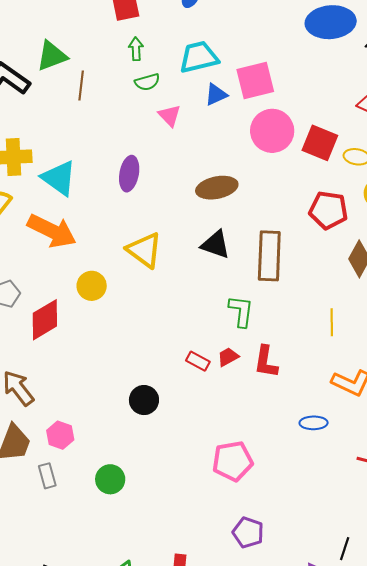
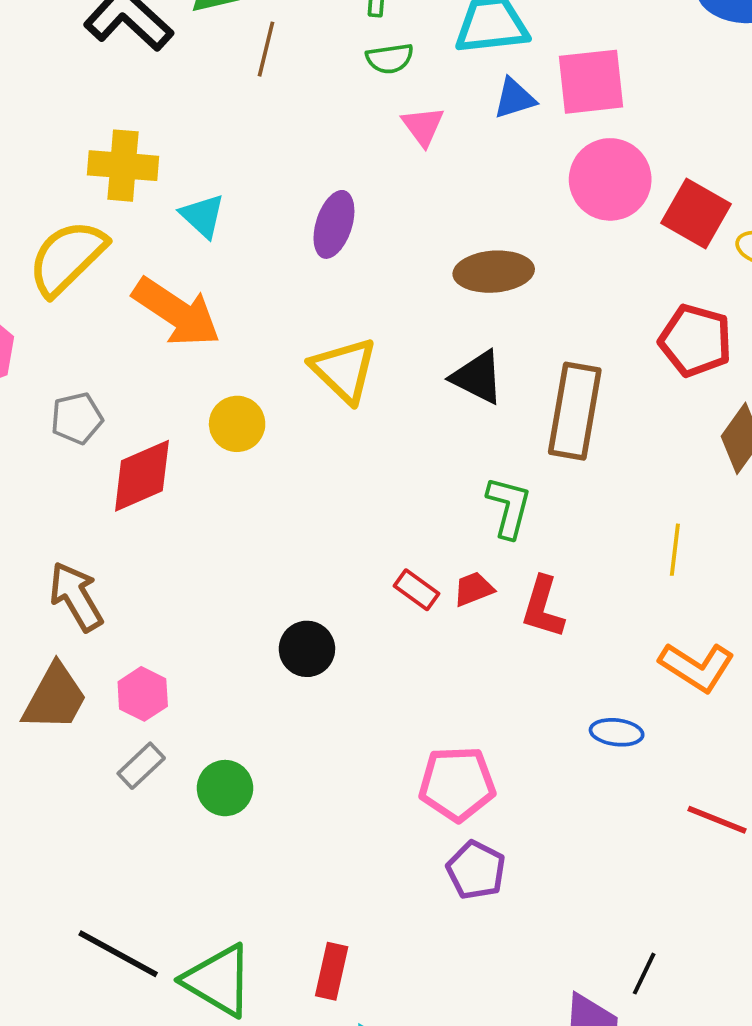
cyan triangle: (59, 178) -> (203, 216), size x0.7
gray rectangle: (47, 476) -> (141, 766), moved, turned 55
purple pentagon: (248, 532) -> (476, 870), moved

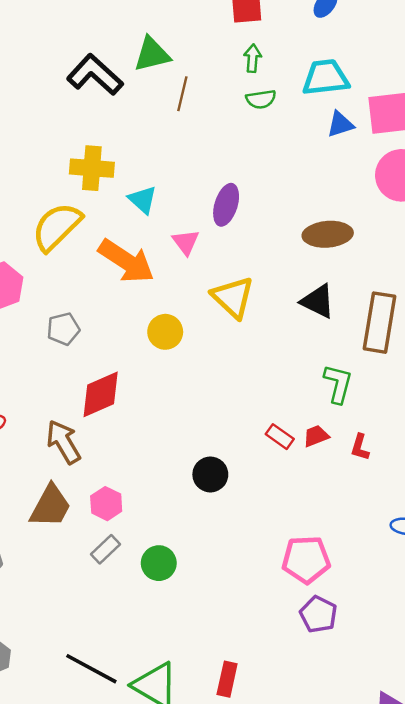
pink triangle: (423, 126) -> (186, 242), moved
red diamond: (142, 476) -> (101, 394), moved
red L-shape: (543, 607) -> (360, 447), size x0.7

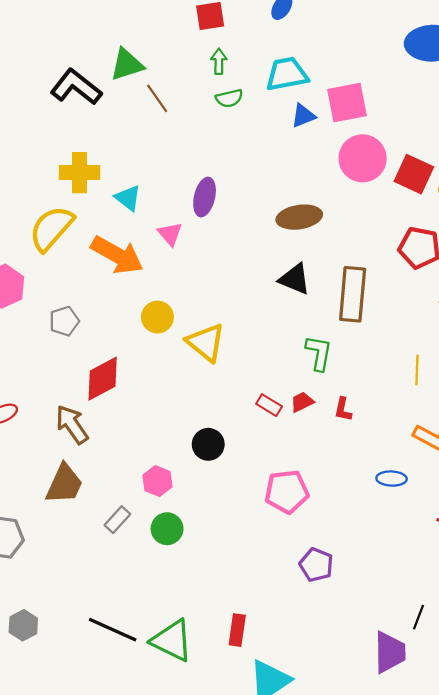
brown line: (182, 94) -> (157, 98), turned -44
yellow triangle: (233, 297) -> (206, 342), moved
pink hexagon: (106, 504) -> (157, 481), moved
pink pentagon: (306, 560) -> (287, 492), moved

